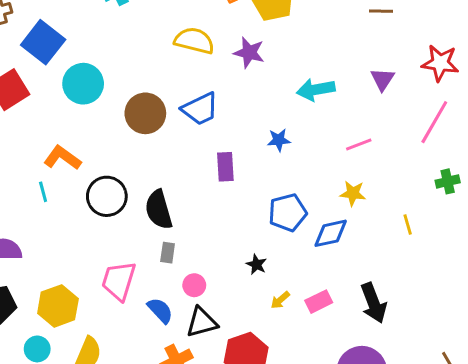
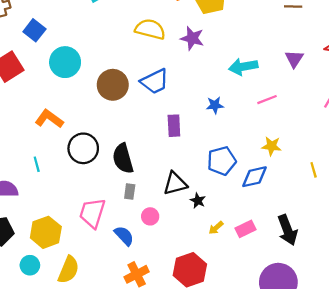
blue square: (43, 42) -> (34, 30), size x0.7
pink line: (359, 144) -> (267, 100), moved
cyan line: (43, 192) -> (37, 164), moved
black triangle: (202, 322) -> (175, 184), moved

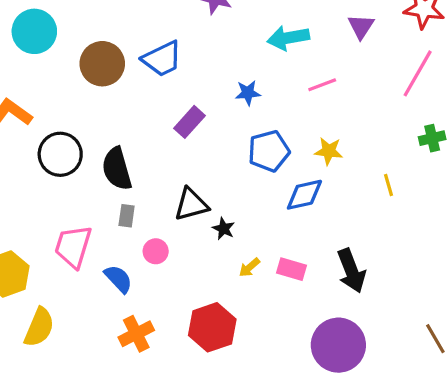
purple rectangle: (174, 126) -> (190, 122), turned 45
blue pentagon: (222, 161) -> (269, 151), moved
pink rectangle: (245, 229) -> (291, 269), turned 42

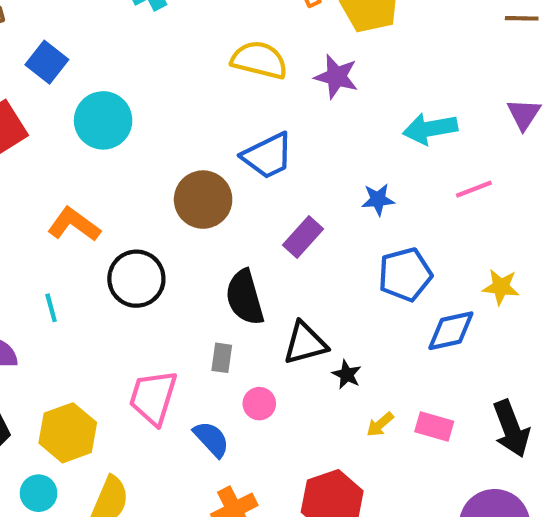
brown circle: (102, 64) -> (203, 200), moved
yellow star: (329, 151) -> (501, 287), moved
black semicircle: (117, 169) -> (245, 297), moved

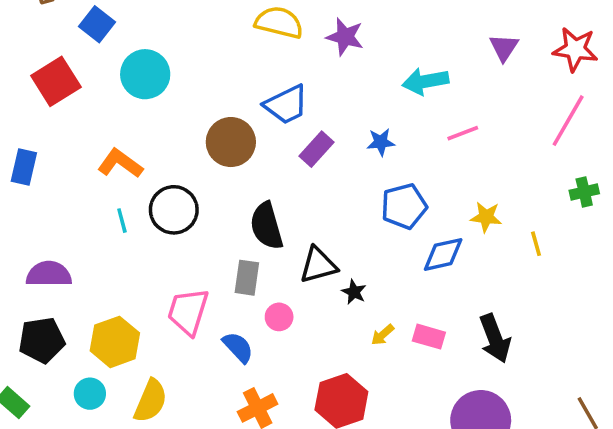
purple triangle: (524, 114) -> (504, 47), moved
purple rectangle: (303, 237) -> (317, 149), moved
cyan line: (51, 308) -> (122, 221), moved
gray rectangle: (222, 358) -> (247, 278), size x1.4

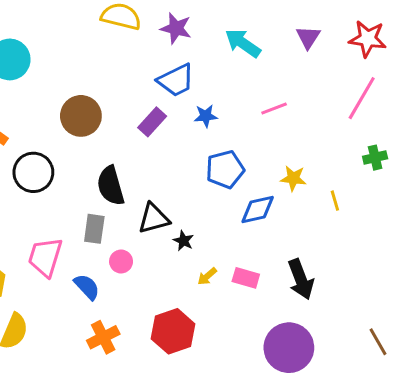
cyan arrow: (425, 81) -> (243, 43), moved, turned 45
blue trapezoid: (286, 105) -> (176, 80), moved

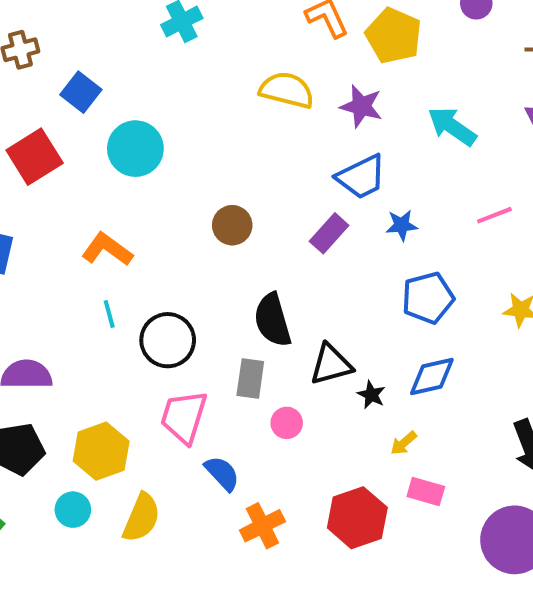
brown circle: (81, 116) -> (232, 225), size x0.7
black circle: (33, 172) -> (168, 340), moved
blue diamond: (258, 210) -> (432, 376), moved
pink rectangle: (246, 278) -> (426, 491), moved
blue semicircle: (87, 287) -> (222, 473), moved

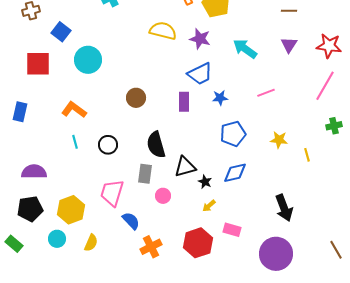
red square: (35, 157) -> (38, 64), turned 32
purple rectangle: (329, 233) -> (184, 102), turned -42
black circle: (168, 340) -> (108, 145), moved, size x0.7
yellow arrow: (404, 443) -> (209, 206), moved
yellow semicircle: (141, 518) -> (91, 243), size x0.7

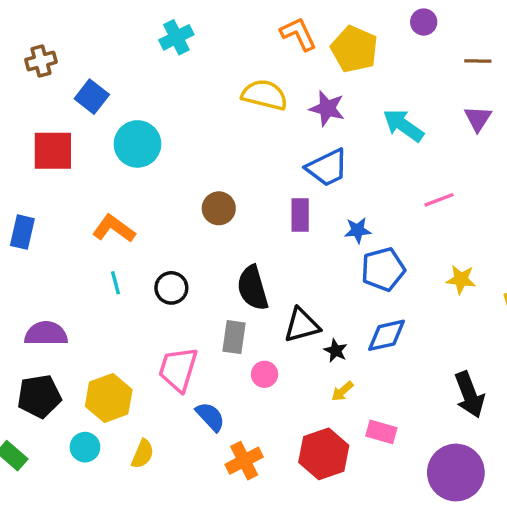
blue star: (220, 98) -> (358, 230), moved

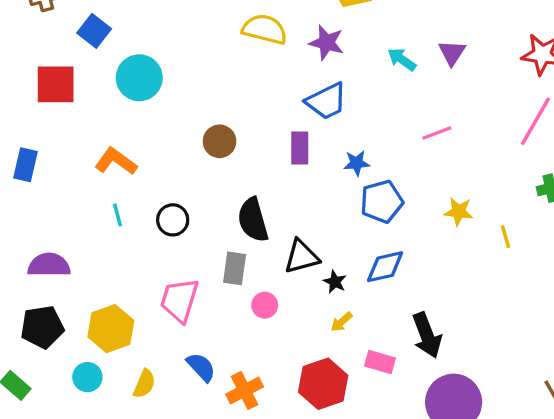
purple triangle: (478, 119) -> (452, 53), moved
cyan arrow: (403, 125) -> (402, 59), size x0.7
black arrow: (469, 395) -> (427, 335), moved
blue semicircle: (210, 417) -> (201, 367), moved

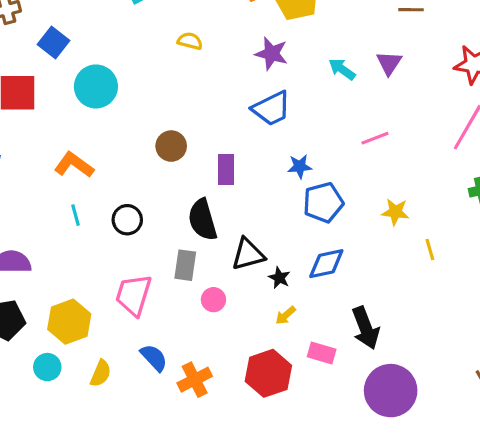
yellow semicircle: (265, 29) -> (190, 41), moved, size x0.6
purple rectangle: (300, 148) -> (226, 170), moved
yellow line: (505, 237) -> (430, 250), moved

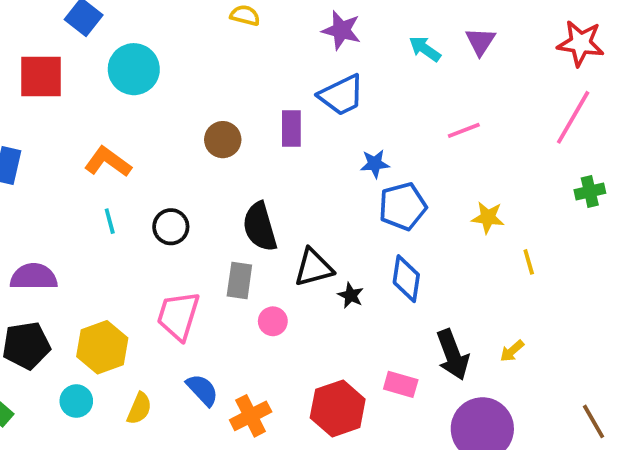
purple rectangle: (226, 170) -> (291, 128), moved
blue diamond: (326, 264) -> (406, 279), turned -69
yellow arrow: (286, 315) -> (512, 351), moved

